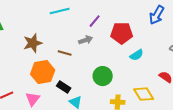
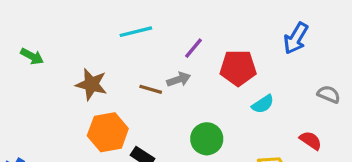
brown star: (33, 43) -> (91, 84), turned 30
brown line: (65, 53) -> (151, 89), moved

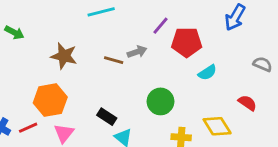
purple line: (194, 48) -> (160, 26), moved
orange hexagon: (108, 132) -> (50, 100), moved

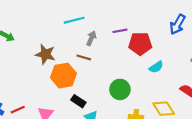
purple line: (160, 26) -> (120, 31), turned 40
gray arrow: (137, 52) -> (91, 38), moved, turned -48
orange hexagon: (50, 100) -> (63, 76), moved

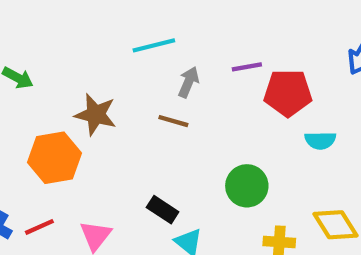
cyan semicircle: (156, 67) -> (320, 140), turned 32
orange hexagon: (63, 76) -> (55, 158), moved

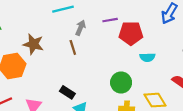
brown line: (173, 121) -> (73, 47), turned 56
green circle: (247, 186) -> (121, 83), moved

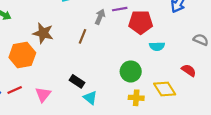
gray arrow: (81, 28) -> (100, 17), moved
brown line: (73, 47) -> (83, 36), turned 40

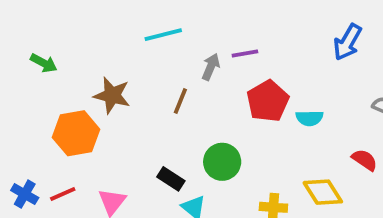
red pentagon: (141, 22) -> (268, 101), moved, turned -30
green circle: (131, 71) -> (222, 162), moved

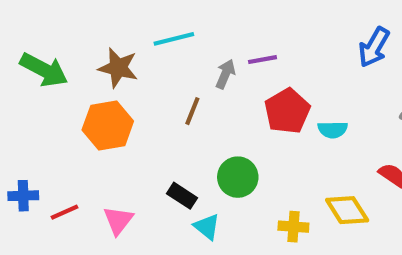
green arrow: (44, 63) -> (44, 70), size x1.6
brown star: (112, 95) -> (118, 68), moved
orange hexagon: (76, 133) -> (108, 126), moved
blue cross: (25, 194) -> (23, 196), moved, turned -32

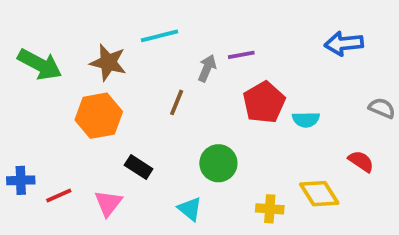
blue arrow: (374, 47) -> (344, 43), turned 54
black rectangle: (182, 196) -> (139, 167), moved

